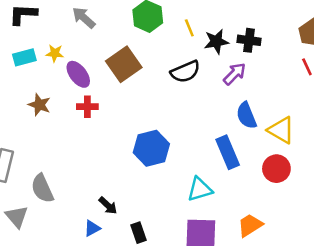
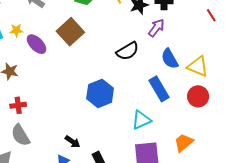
black semicircle: (185, 72) -> (128, 51), moved
red cross: (87, 107) -> (18, 105), moved

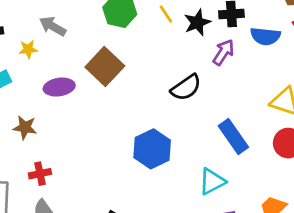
yellow star: (16, 30) -> (28, 49), moved
purple ellipse: (37, 44) -> (59, 87), turned -50
blue semicircle: (170, 59) -> (265, 36), moved, turned -50

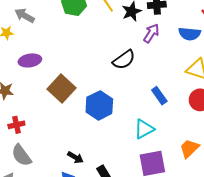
blue semicircle: (265, 36) -> (190, 34), moved
brown square: (105, 66) -> (62, 88), moved
blue rectangle: (233, 137) -> (159, 96), size x0.7

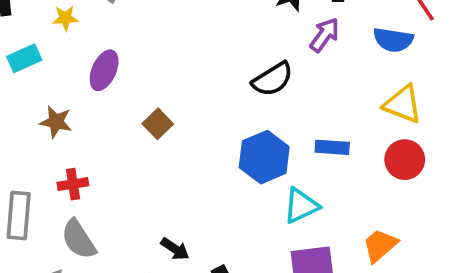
purple ellipse: (30, 60) -> (104, 70), turned -60
brown square: (62, 88) -> (158, 124), size x0.6
blue rectangle: (159, 96) -> (332, 147), turned -54
blue hexagon: (99, 105) -> (264, 157), moved

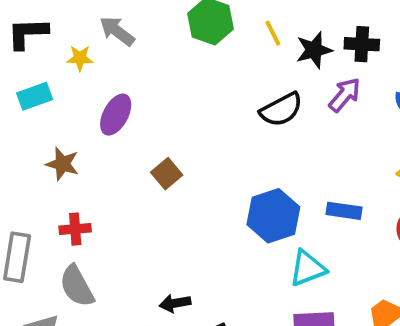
black semicircle: (273, 79) -> (281, 110), moved
black arrow: (175, 249) -> (175, 303), turned 132

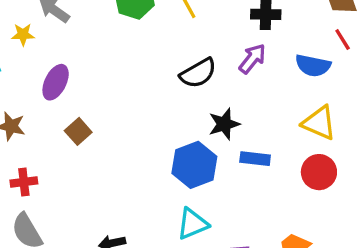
black star: (314, 50) -> (224, 124), moved
brown square: (167, 174) -> (78, 131), moved
cyan triangle: (308, 268) -> (192, 224), moved

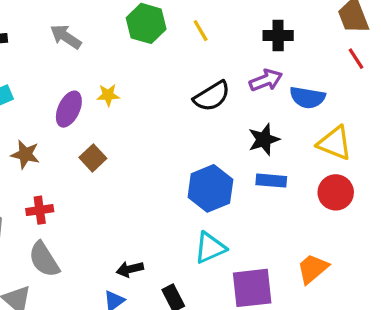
yellow star: (23, 34) -> (108, 95), moved
purple arrow: (252, 59) -> (266, 80), turned 32
blue semicircle: (313, 66) -> (307, 97), moved
black star: (224, 124) -> (264, 140), moved

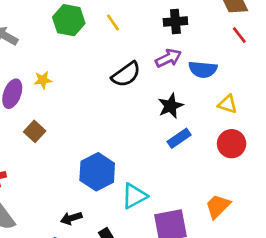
yellow triangle: (335, 143) -> (228, 104), size x0.7
blue rectangle: (271, 181) -> (179, 138), turned -35
blue hexagon: (210, 188) -> (97, 172), moved

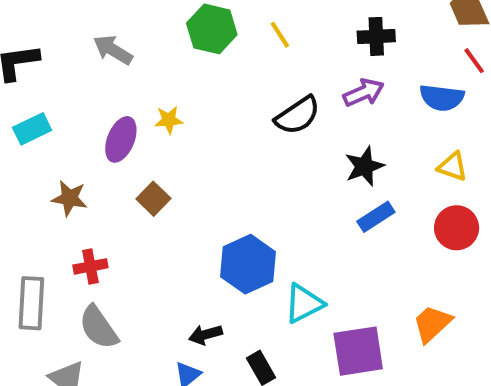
blue semicircle: (203, 69) -> (442, 98), moved

